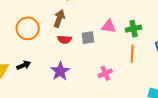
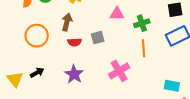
pink triangle: (109, 26) -> (117, 14), moved
pink cross: (105, 73) -> (119, 71), size x1.5

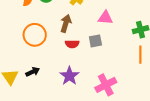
pink triangle: (117, 14) -> (105, 18), moved
pink cross: (119, 71) -> (106, 85), moved

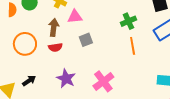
pink triangle: (105, 18) -> (75, 17), moved
red semicircle: (72, 44) -> (55, 47), moved

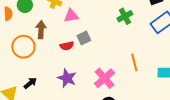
brown arrow: (54, 27) -> (41, 30), moved
orange line: (133, 46) -> (134, 62), moved
red semicircle: (55, 47) -> (67, 46), moved

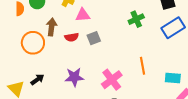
red semicircle: (67, 46) -> (72, 37), moved
purple star: (67, 78) -> (74, 77), turned -30

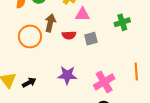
green cross: (136, 19) -> (122, 22), moved
black arrow: (37, 80) -> (29, 82), moved

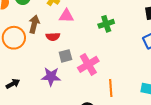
gray square: (91, 39) -> (65, 56), moved
orange line: (136, 72) -> (111, 88), moved
pink cross: (104, 82) -> (88, 64), moved

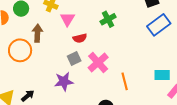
pink triangle: (66, 16) -> (67, 19), turned -49
red semicircle: (53, 37) -> (80, 38), moved

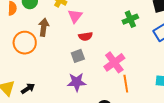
green cross: (108, 19) -> (130, 19), moved
pink cross: (98, 63) -> (114, 62), moved
purple star: (64, 82) -> (77, 82), moved

